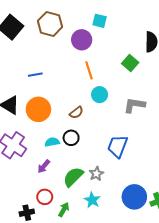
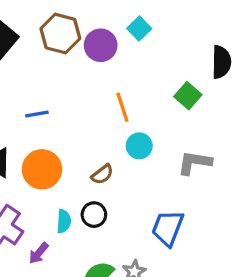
cyan square: (100, 21) -> (139, 29), turned 32
purple circle: (82, 40) -> (101, 45), moved
cyan semicircle: (52, 142) -> (64, 221), turned 104
purple arrow: (44, 166) -> (39, 253), moved

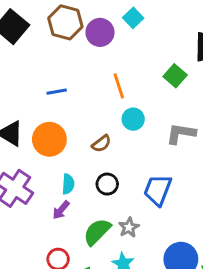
blue line: (37, 114) -> (57, 92), moved
black circle: (94, 215) -> (107, 184), moved
purple arrow: (39, 253) -> (61, 210), moved

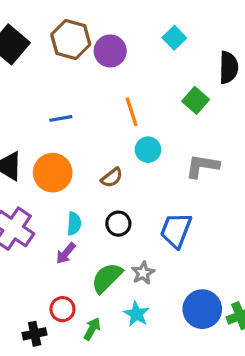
cyan square: (133, 18) -> (174, 38), moved

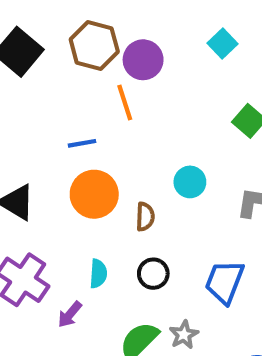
orange line: (132, 112) -> (125, 103), moved
orange circle: (53, 173) -> (94, 194), moved
brown semicircle: (112, 178) -> (145, 217), turned -50
purple arrow: (66, 253) -> (70, 314), moved

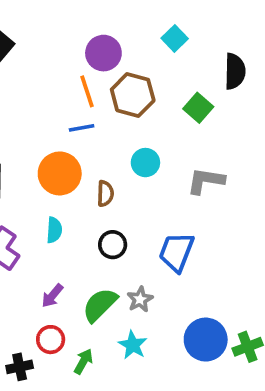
brown hexagon: (94, 46) -> (133, 95), moved
blue line: (82, 143) -> (82, 128), moved
cyan semicircle: (98, 274) -> (54, 230), moved
purple arrow: (70, 314) -> (52, 296), moved

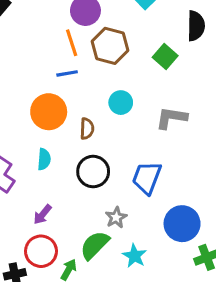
black circle: (113, 245) -> (93, 172), size x1.4
green semicircle: (100, 305) -> (95, 245), moved
red circle: (51, 340) -> (41, 251), size x1.4
blue circle: (206, 340) -> (182, 224), moved
cyan star: (133, 345) -> (135, 256), moved

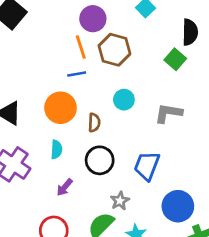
green square: (165, 57) -> (175, 59), moved
purple arrow: (43, 214) -> (65, 187), moved

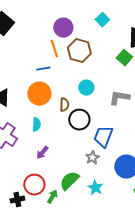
blue line: (77, 74) -> (43, 69), moved
black circle: (100, 160) -> (79, 120), moved
gray star: (120, 201) -> (92, 158), moved

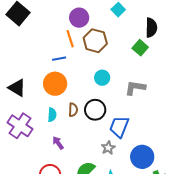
brown semicircle: (64, 105) -> (73, 110), moved
purple arrow: (42, 153) -> (58, 143), turned 104

